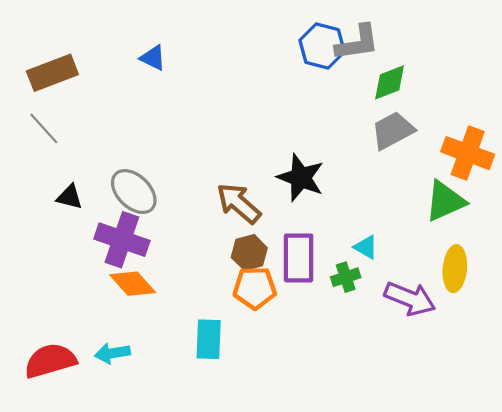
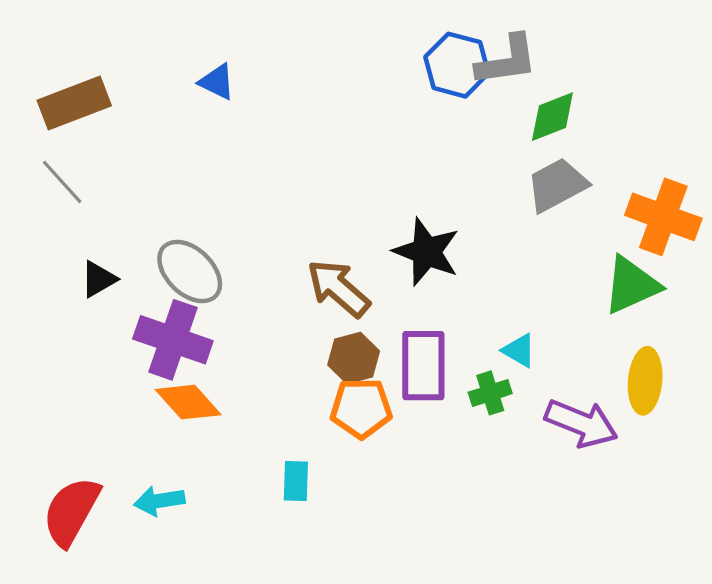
black triangle: (70, 197) -> (99, 279), turned -44
cyan rectangle: (209, 339) -> (296, 481), size x0.7
red semicircle: (50, 361) -> (71, 511), turned -45

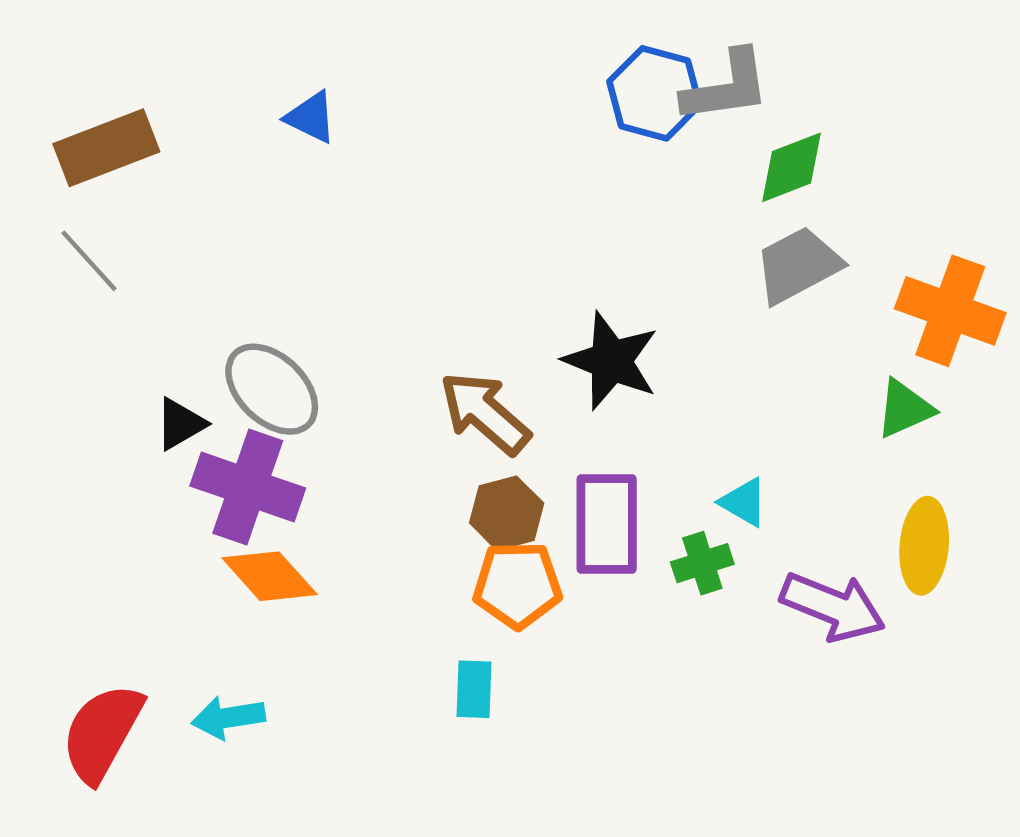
black triangle: (99, 279) -> (180, 424), moved
green triangle: (631, 285) -> (905, 409), size x0.7
cyan rectangle: (296, 481) -> (474, 689), moved

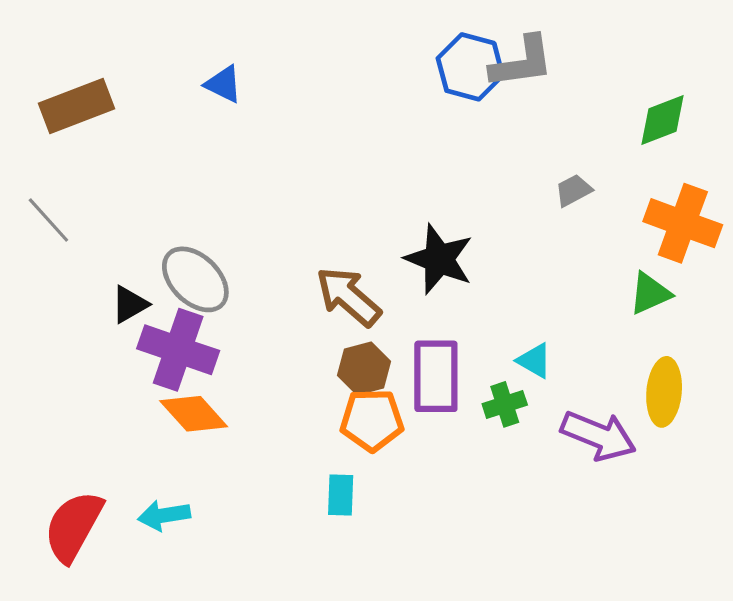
green diamond: (791, 167) -> (662, 120), moved
gray line: (89, 261) -> (48, 220), moved
gray trapezoid: (798, 265) -> (573, 190), size x0.6

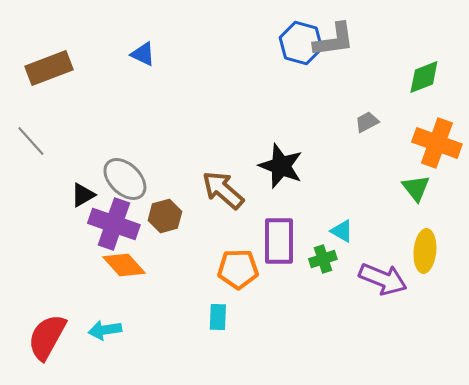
green triangle: (650, 293) -> (416, 188), turned -44
brown hexagon: (364, 368) -> (165, 216), moved

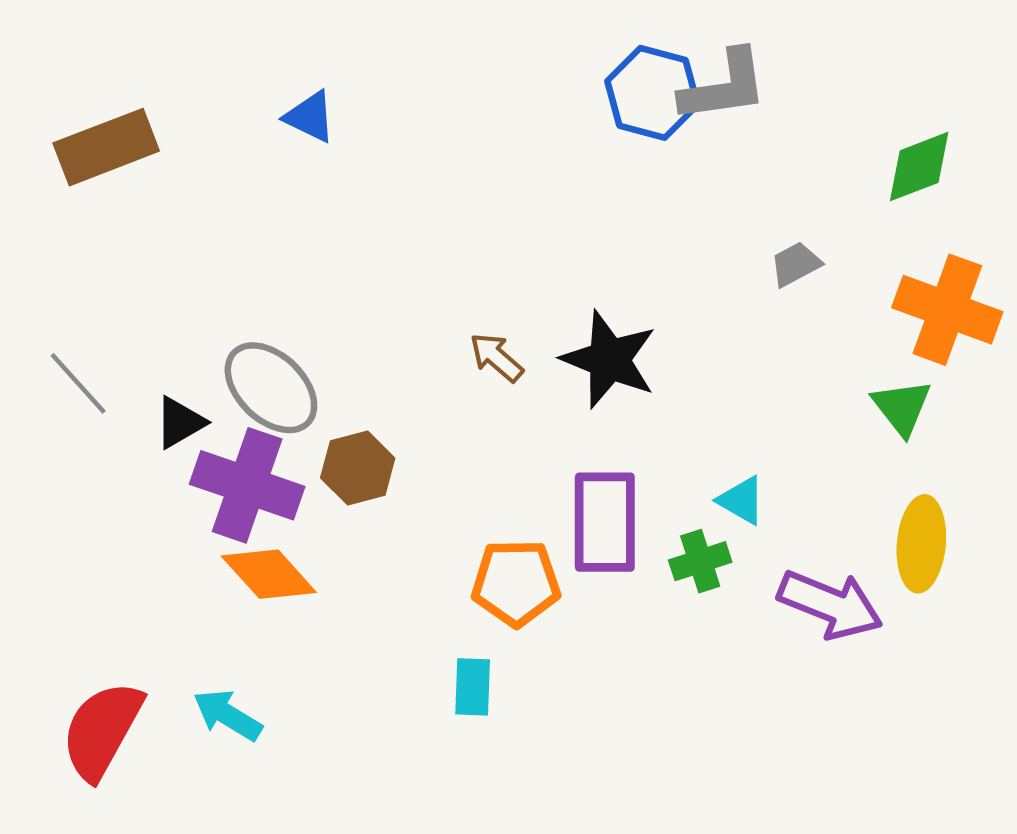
gray line: (31, 141) -> (78, 383), moved
brown arrow: (223, 190) -> (496, 357), moved, size x0.6
cyan arrow: (105, 330) -> (228, 715), turned 40

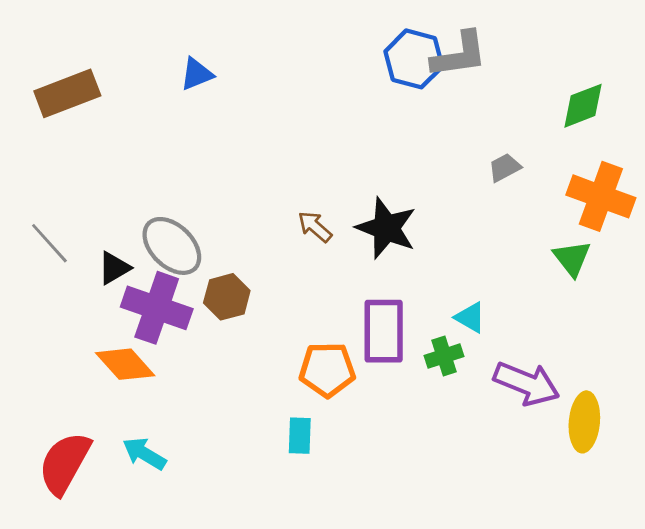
blue triangle: (310, 117) -> (197, 74), turned -48
yellow ellipse: (921, 544) -> (584, 422), moved
orange diamond: (269, 574) -> (125, 364), moved

